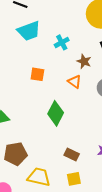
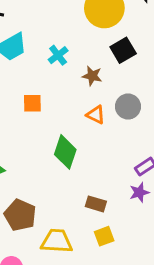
orange triangle: (75, 82) -> (96, 115), moved
brown pentagon: (16, 154) -> (20, 215), turned -30

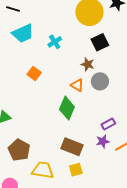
brown star: (92, 76) -> (88, 64), moved
orange square: (32, 103) -> (34, 74), turned 32
green diamond: (65, 152) -> (67, 108), moved
brown rectangle: (96, 204) -> (72, 147), size x1.5

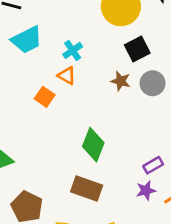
gray circle: (100, 81) -> (153, 83), moved
orange triangle: (77, 85) -> (67, 76), moved
brown rectangle: (72, 147) -> (87, 189), moved

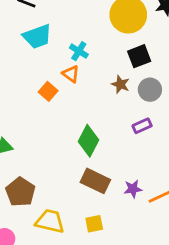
cyan cross: (73, 50) -> (79, 51), turned -30
purple rectangle: (153, 165) -> (142, 126), moved
brown rectangle: (87, 189) -> (95, 181), moved

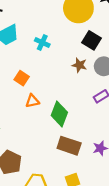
black square: (139, 56) -> (92, 40), turned -30
orange triangle: (71, 74) -> (32, 101), moved, turned -40

